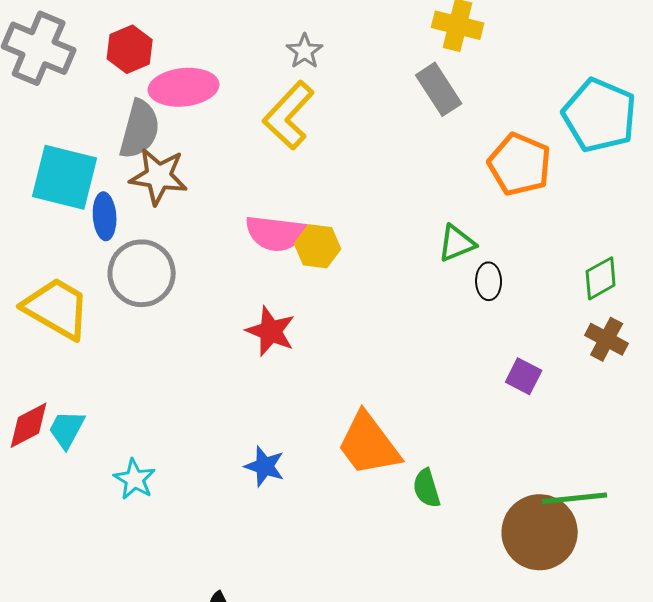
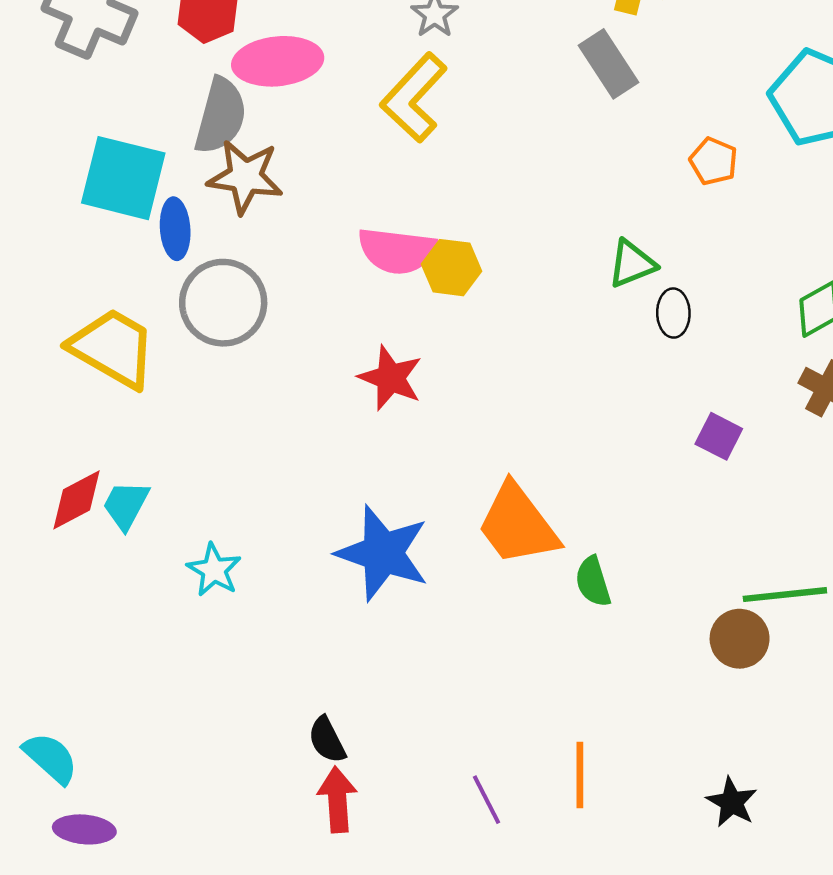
orange pentagon: (520, 164) -> (714, 161), size x0.6
blue star: (265, 466) -> (383, 553), size x1.8
brown circle: (540, 532) -> (740, 639), size x0.6

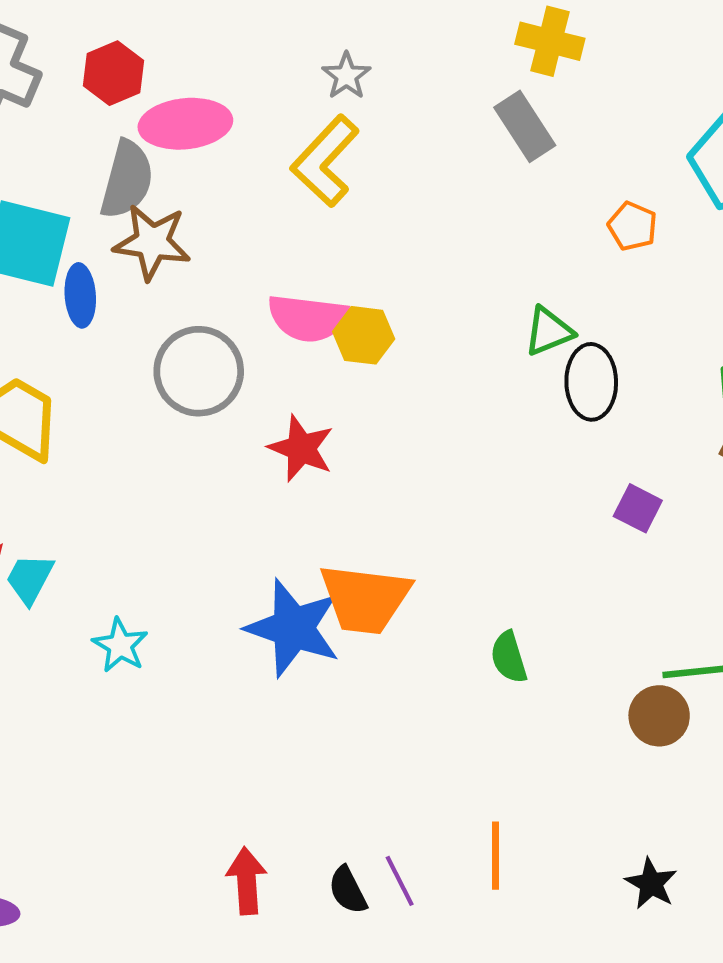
gray circle: (223, 303) -> (199, 371), moved
black ellipse: (673, 313) -> (591, 382), size x1.5
orange trapezoid: (518, 525) -> (365, 599), moved, turned -46
black semicircle: (327, 740) -> (348, 890), moved

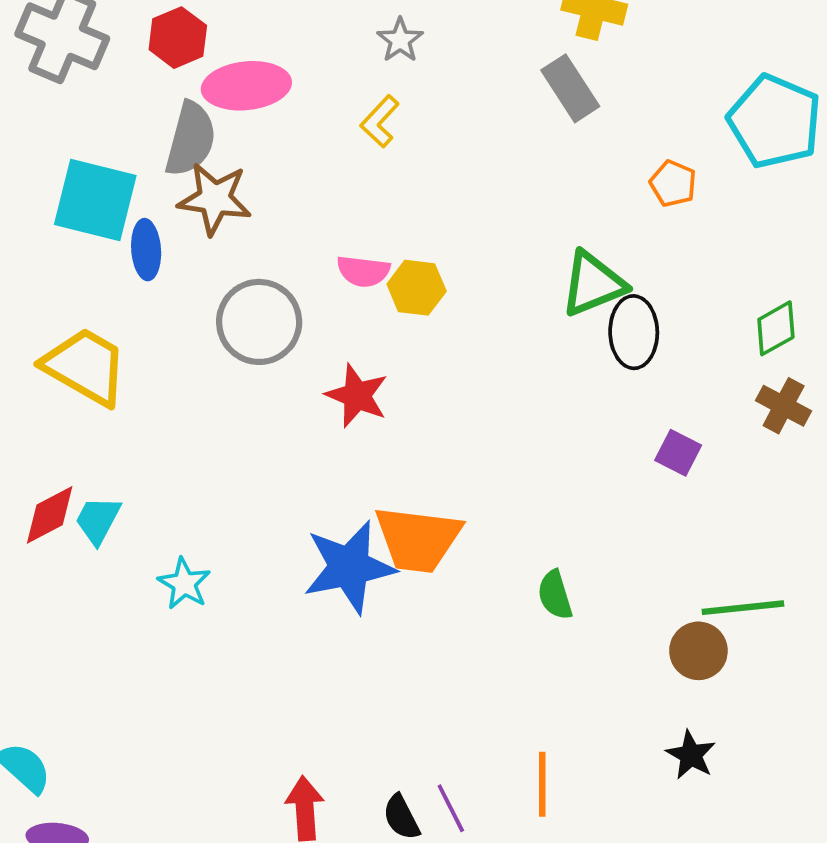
yellow L-shape: (325, 161) -> (380, 121), size x0.6
pink semicircle: (308, 318) -> (363, 271), size x0.7
green triangle: (549, 331) -> (593, 284), size x1.4
blue star: (293, 628) -> (349, 567), turned -30
black star: (651, 884) -> (691, 755), moved

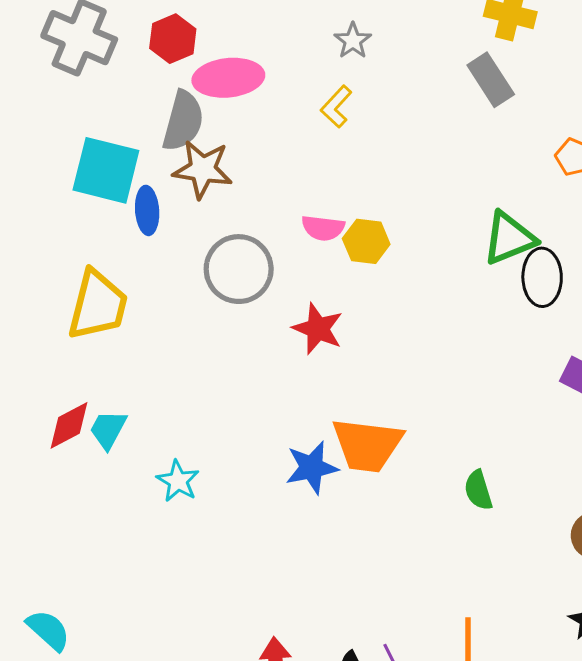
yellow trapezoid: (85, 366) -> (98, 305), turned 74
blue star: (349, 567) -> (312, 468), size x0.7

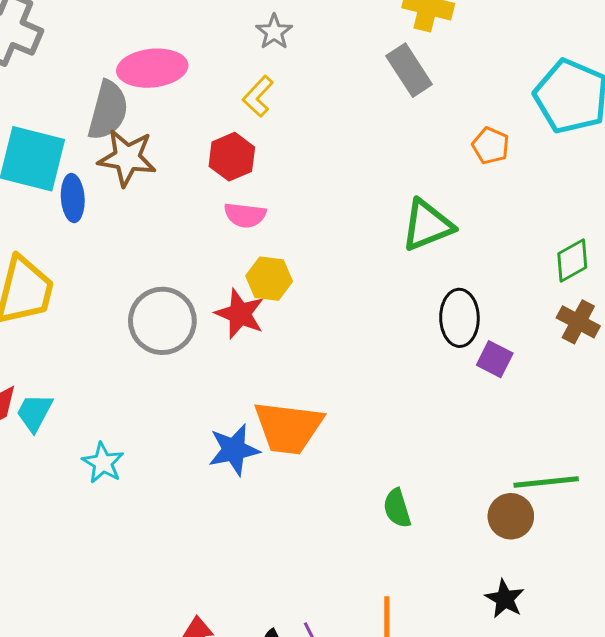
red hexagon: (173, 39) -> (232, 157), moved
yellow hexagon: (366, 241) -> (269, 279), moved
gray circle: (239, 269) -> (162, 321), moved
black ellipse: (542, 277) -> (459, 318), moved
green semicircle: (478, 490) -> (397, 508), moved

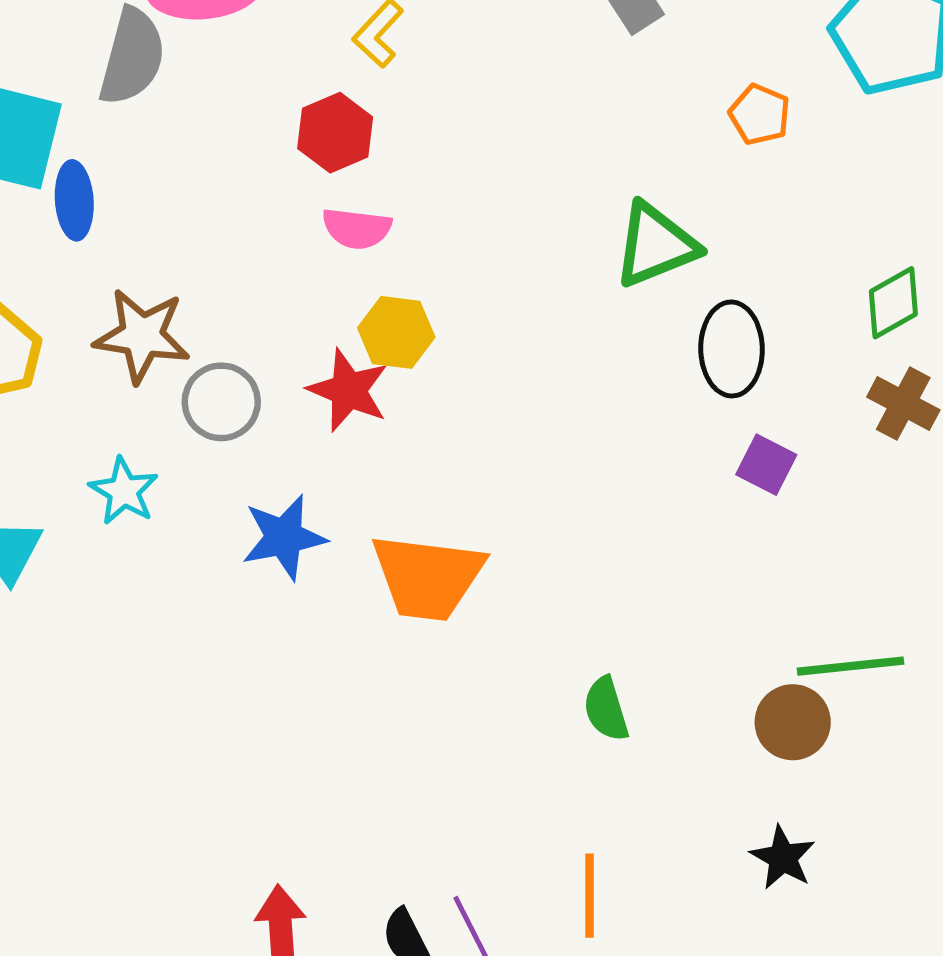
brown star: (127, 158) -> (142, 336), moved
black ellipse: (459, 318) -> (732, 349), moved
gray circle: (162, 321) -> (221, 402), size x0.7
blue star: (234, 450) -> (284, 537), moved
cyan star: (103, 463) -> (124, 491), moved

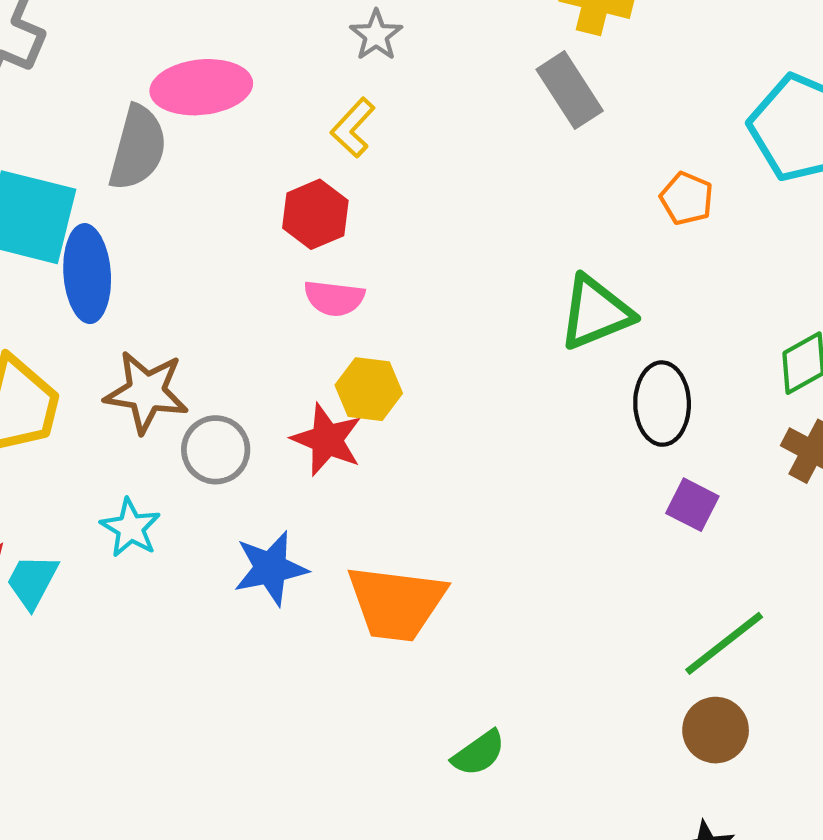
blue ellipse: (74, 200) -> (87, 274), size x1.4
green line: (850, 666) -> (724, 643), moved, turned -32
green semicircle: (606, 709) -> (479, 753), moved, turned -108

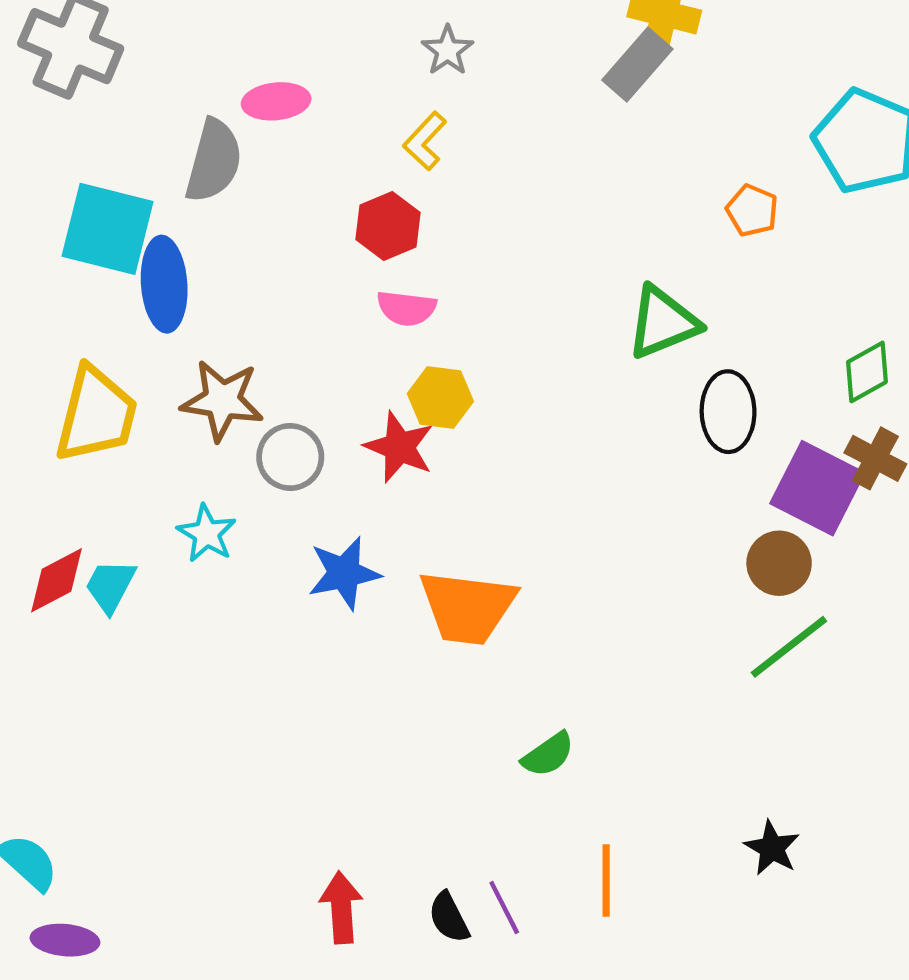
pink ellipse: (201, 87) -> (276, 101), size x0.7
gray rectangle: (570, 90) -> (637, 65), moved, turned 74
purple square: (692, 505) -> (817, 488), moved, size x1.8
brown circle: (716, 730) -> (779, 563), moved

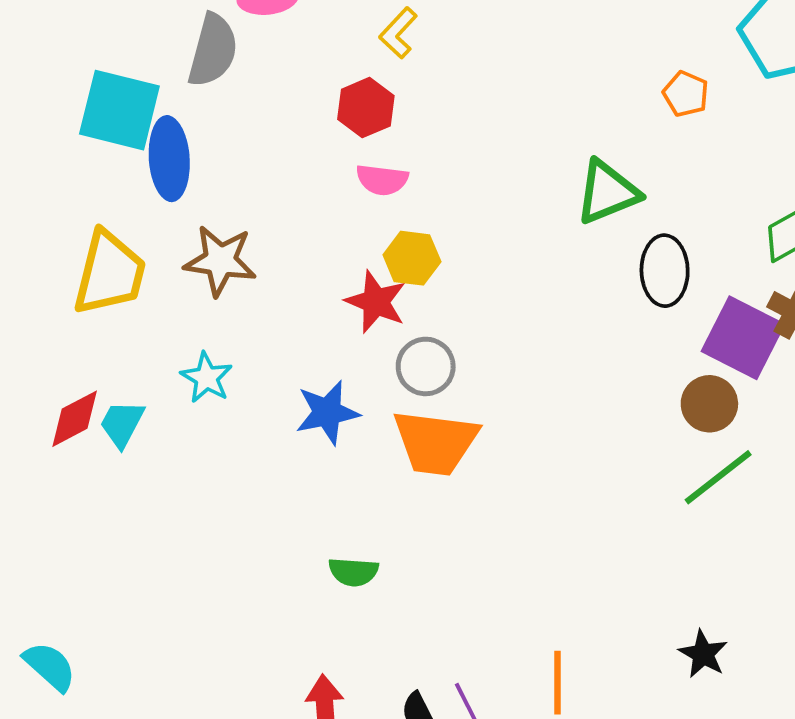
gray circle: (290, 457) -> (426, 366), moved
green semicircle: (548, 755) -> (353, 572), moved, turned 39

